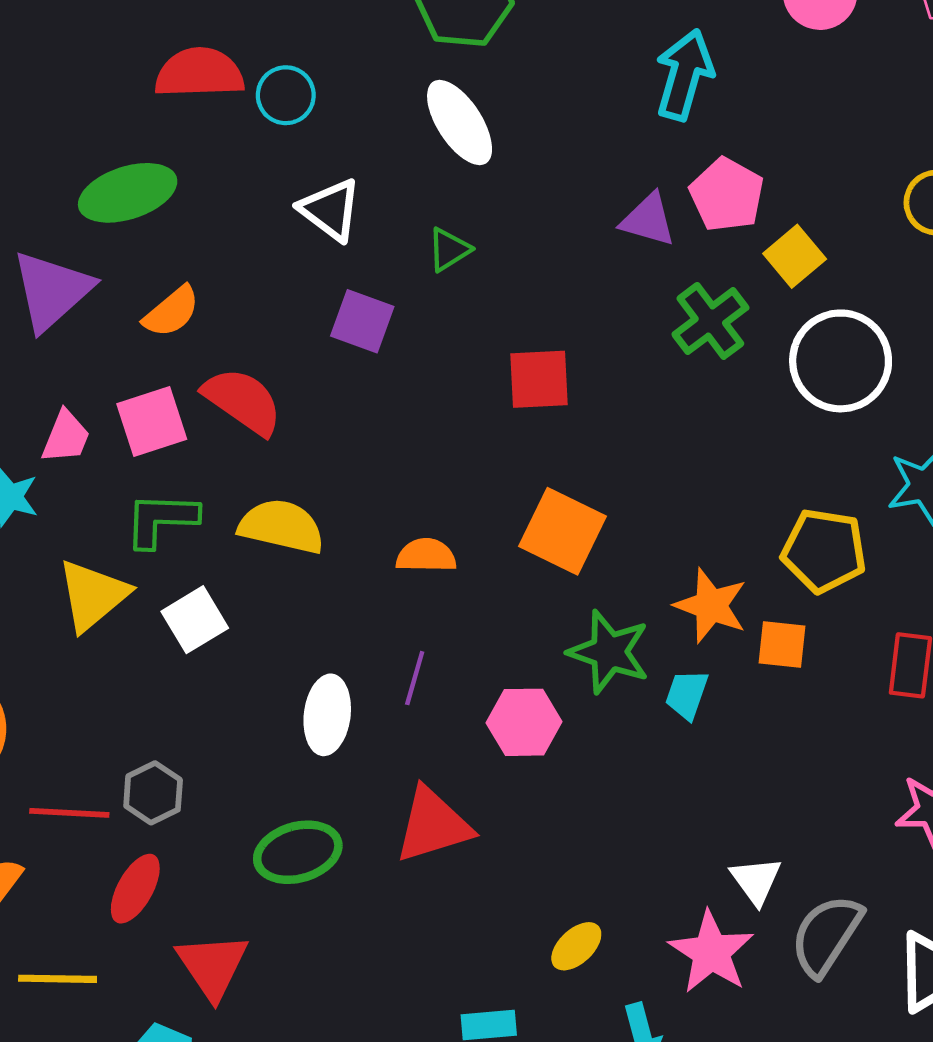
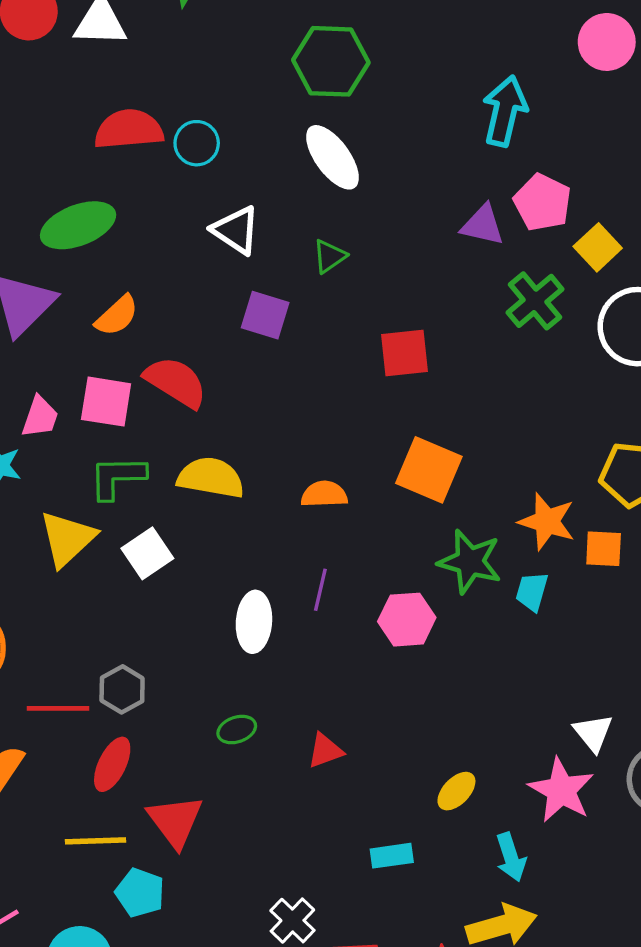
pink square: (152, 422) -> (106, 402), turned 30
red triangle: (433, 825) -> (325, 751), moved, size x0.6
green ellipse: (298, 852) -> (237, 730), size x0.6
yellow line: (58, 979) -> (95, 841), moved

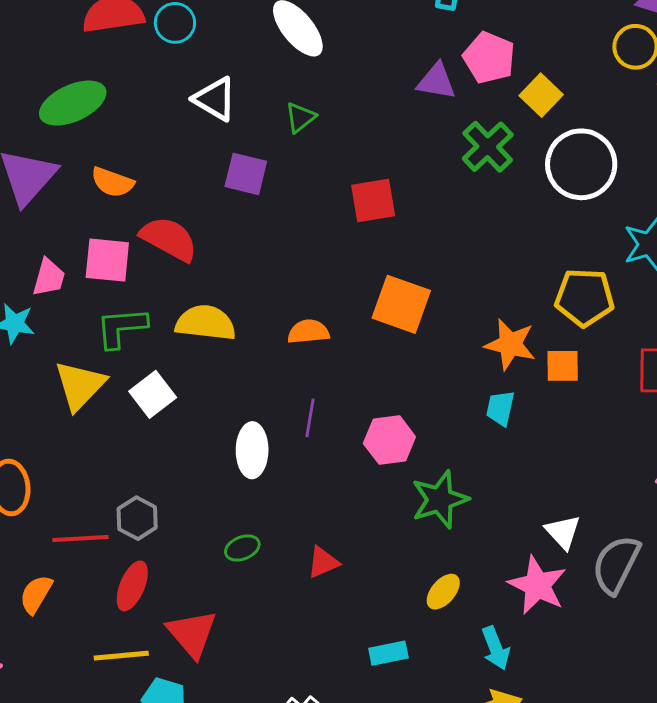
orange semicircle: (117, 316) -> (113, 182), turned 66
green star: (470, 562) -> (440, 499), moved, turned -30

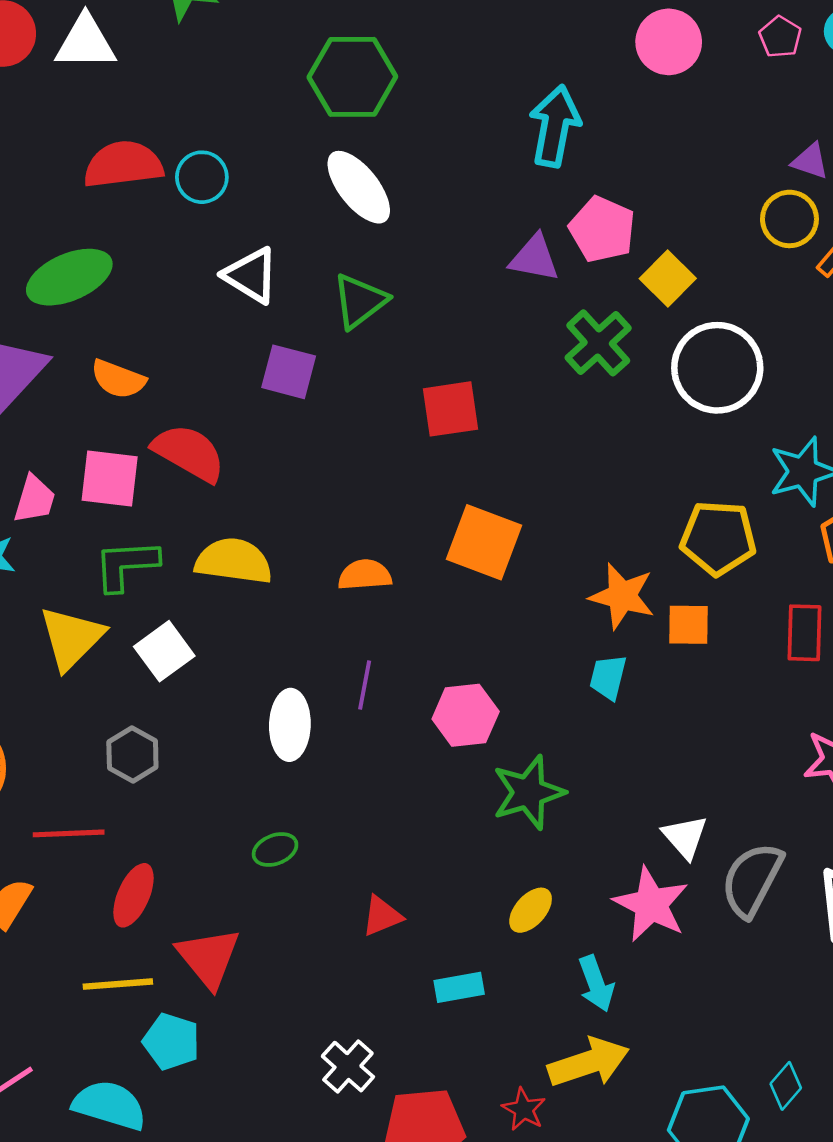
green triangle: (300, 117) -> (360, 301), size x1.4
gray hexagon: (137, 518) -> (132, 755), moved
red triangle: (323, 562) -> (382, 916), moved

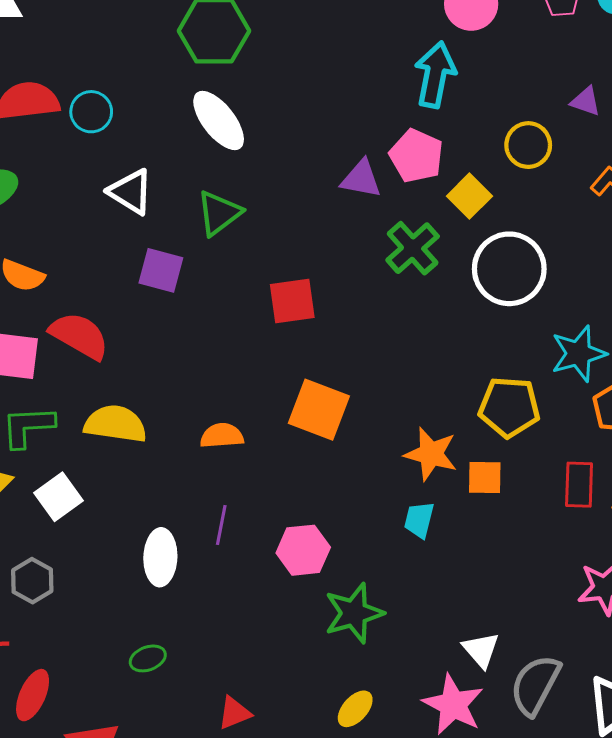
cyan arrow: (555, 126) -> (435, 75), moved
yellow circle: (789, 219) -> (528, 145), moved

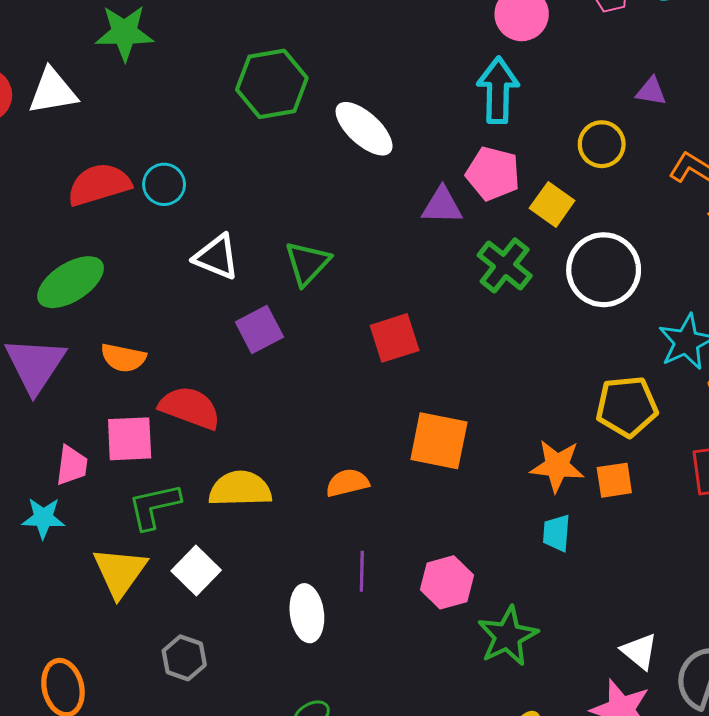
white ellipse: (219, 120) -> (364, 129), moved
purple square: (161, 270) -> (259, 329), turned -33

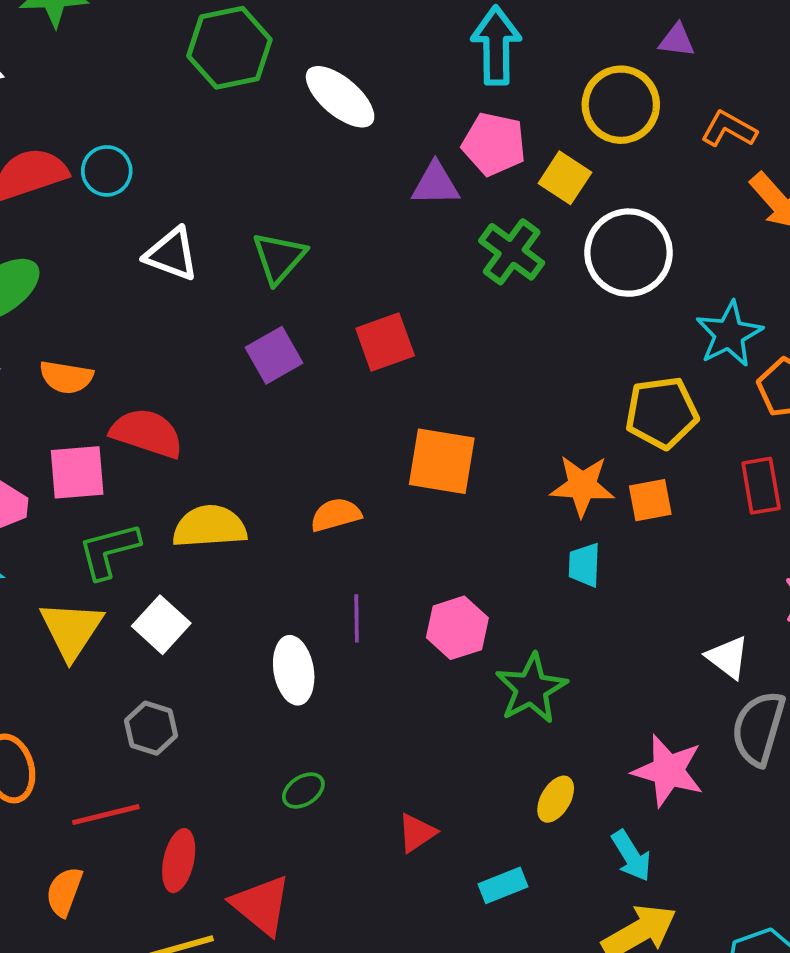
yellow circle: (602, 144) -> (621, 105), size x1.4
purple square: (259, 329) -> (274, 355), moved
white triangle: (639, 651) -> (728, 657), moved

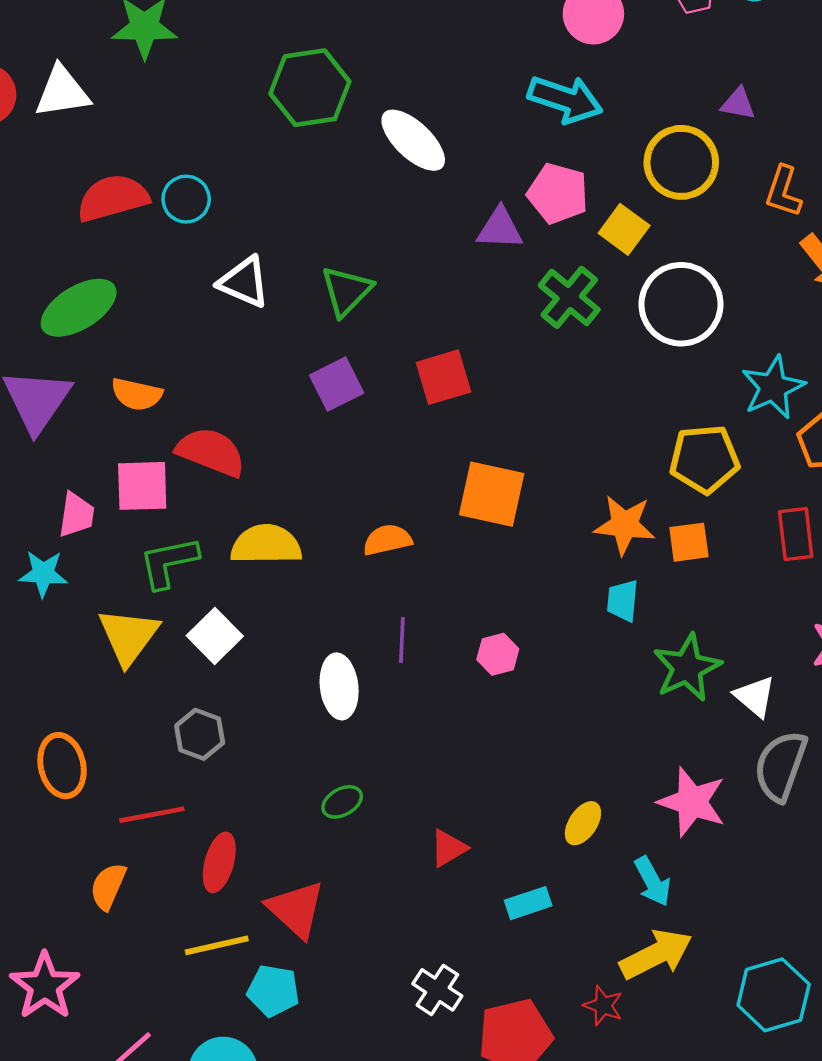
cyan arrow: (496, 45) -> (565, 99), turned 106
orange L-shape: (729, 129) -> (783, 191), turned -104
pink hexagon: (457, 628) -> (498, 654), size x0.7
green star: (531, 689) -> (687, 668), moved

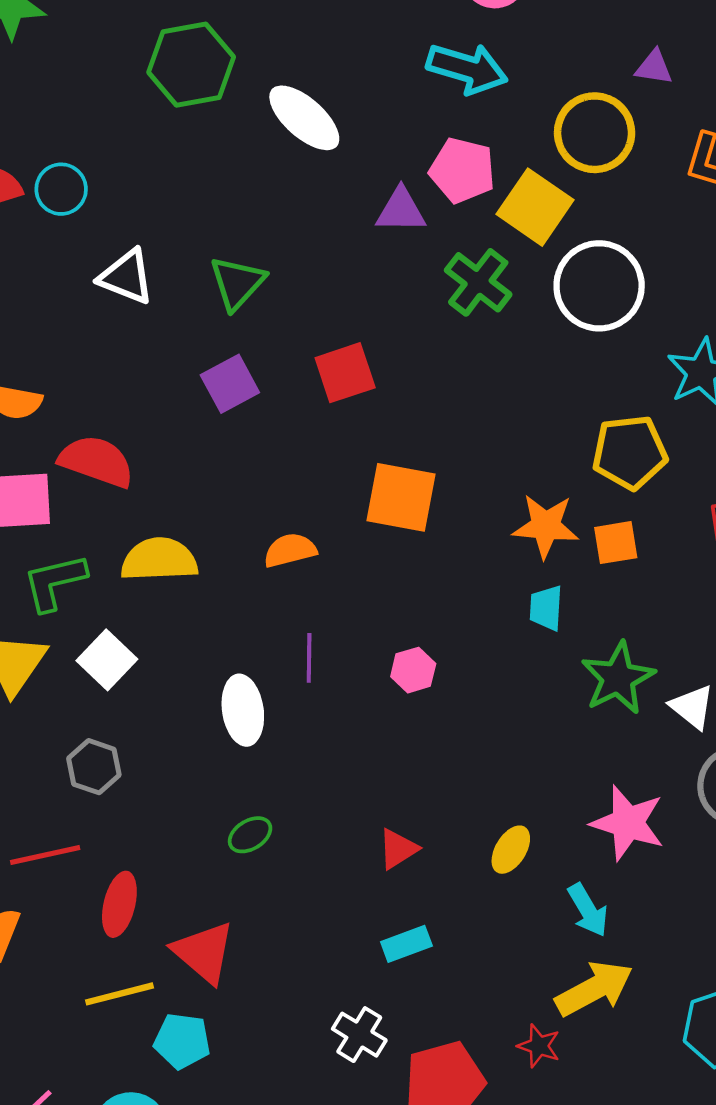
yellow square: (624, 229) -> (535, 207), size x1.4
red triangle: (448, 848) -> (398, 849), moved
cyan rectangle: (528, 903) -> (406, 944), moved

